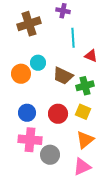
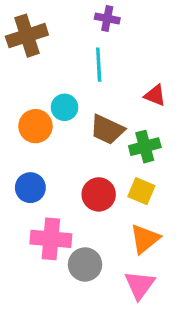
brown cross: (29, 24) -> (27, 36), moved
cyan line: (73, 38) -> (99, 65), moved
blue circle: (27, 113) -> (30, 188), moved
pink triangle: (82, 167) -> (140, 285), turned -30

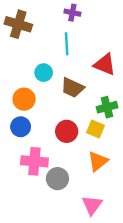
brown cross: (27, 36) -> (18, 24), turned 35
red triangle: (155, 95) -> (105, 65), size x1.5
orange circle: (35, 126) -> (24, 99), moved
green cross: (145, 147) -> (107, 107), moved
pink triangle: (140, 285) -> (92, 205), moved

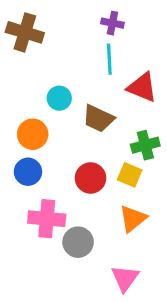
purple cross: (72, 13) -> (112, 23), moved
cyan line: (67, 44) -> (109, 59), moved

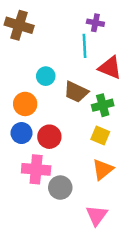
purple cross: (112, 23) -> (95, 23), moved
green cross: (145, 145) -> (103, 105), moved
red circle: (91, 178) -> (49, 137), moved

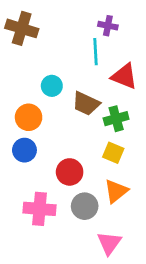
red circle: (49, 137) -> (70, 172), moved
pink cross: (36, 169) -> (40, 209), moved
gray circle: (60, 188) -> (85, 206), moved

